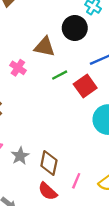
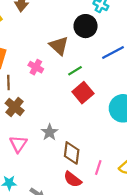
brown triangle: (44, 47) -> (59, 46), turned 36
red square: (85, 86) -> (83, 93), moved
gray star: (20, 156) -> (50, 132), moved

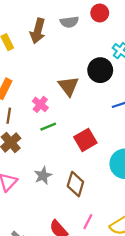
green line: (75, 71) -> (48, 127), moved
brown diamond: (72, 153) -> (75, 184), moved

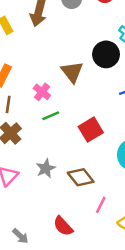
brown diamond: (75, 184) -> (81, 177), turned -55
pink line: (88, 222) -> (101, 205), moved

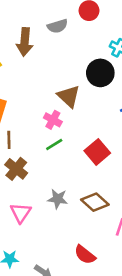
pink cross: (42, 92) -> (53, 120), moved
gray star: (46, 168) -> (58, 199), turned -30

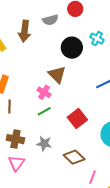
black circle: (100, 73) -> (72, 48), moved
brown cross: (16, 169) -> (15, 139), moved, turned -30
gray star: (58, 199) -> (44, 144), moved

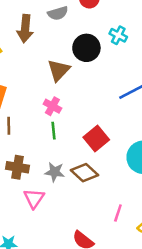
brown triangle: (57, 75) -> (59, 70), moved, turned 30
green line: (44, 111) -> (54, 131), turned -64
brown diamond: (74, 157) -> (85, 173), moved
pink triangle: (16, 163) -> (34, 198), moved

